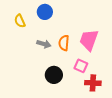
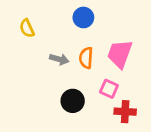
blue circle: (45, 12) -> (83, 17), moved

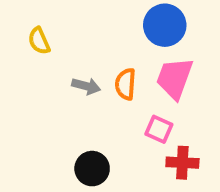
blue circle: (83, 17) -> (165, 25), moved, size x1.4
black circle: (73, 101) -> (92, 169), moved

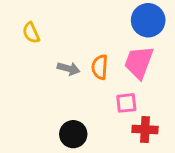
blue circle: (165, 25) -> (148, 20), moved
pink square: (159, 129) -> (126, 103), turned -30

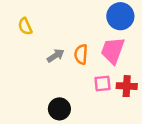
gray arrow: (69, 69) -> (56, 56), turned -48
red cross: (145, 129) -> (127, 86), moved

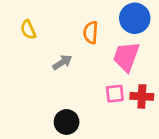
orange semicircle: (81, 54) -> (91, 32), moved

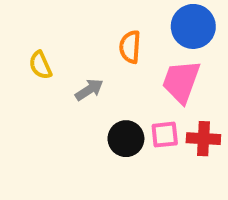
yellow semicircle: (28, 30) -> (40, 65), moved
black circle: (67, 122) -> (126, 139), moved

